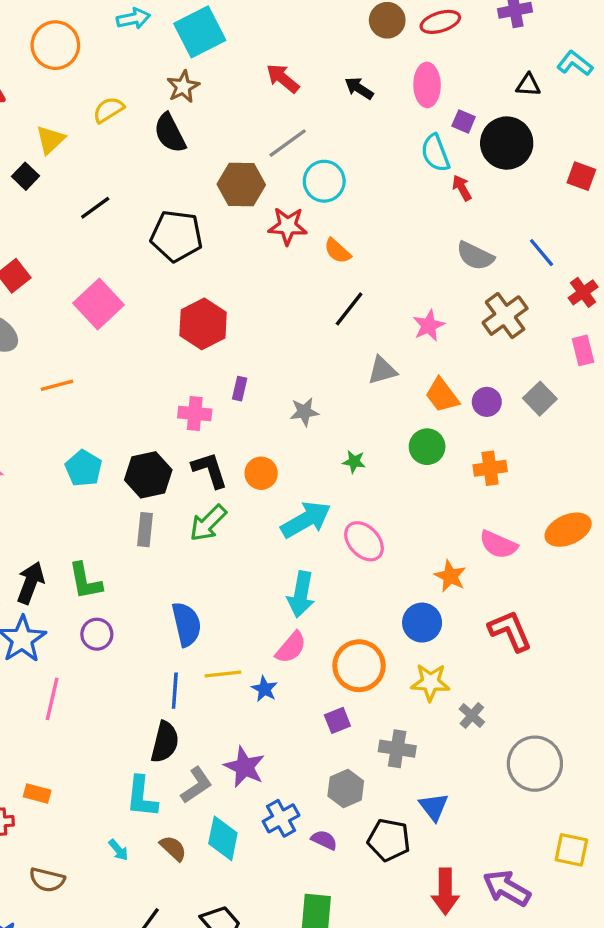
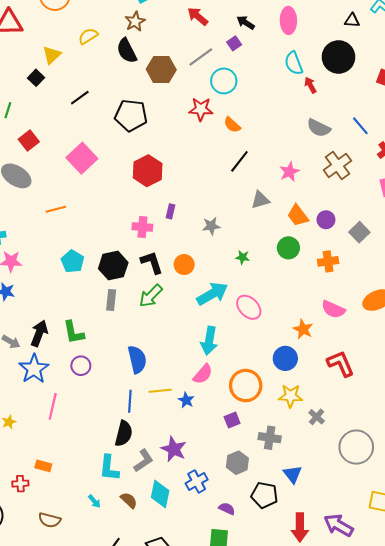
purple square: (464, 121) -> (234, 43), moved, turned 32
brown hexagon: (241, 185) -> (161, 70), moved
gray square: (540, 399) -> (359, 232), moved
purple semicircle: (324, 840) -> (227, 509), moved

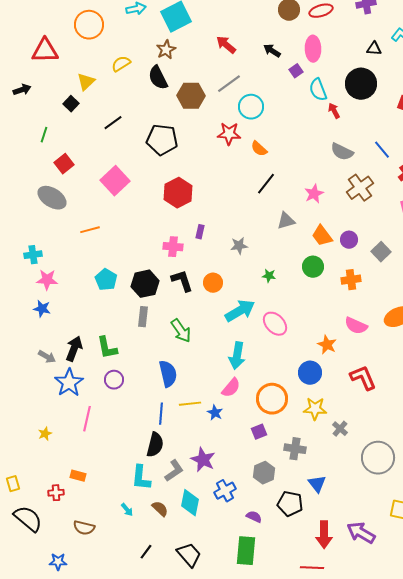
purple square: (234, 43) -> (296, 71), moved
green arrow: (151, 296) -> (181, 331), moved, turned -80

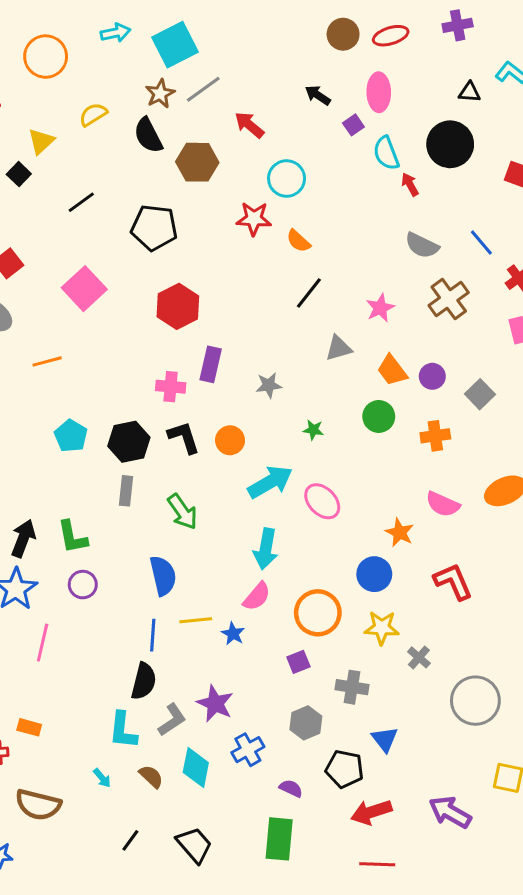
red arrow: (226, 45) -> (249, 125), moved
gray line: (229, 84) -> (203, 89), moved
purple rectangle: (200, 232) -> (211, 364), size x1.6
brown semicircle: (84, 528) -> (38, 805), size x1.4
red arrow: (324, 535) -> (371, 812), moved, turned 72

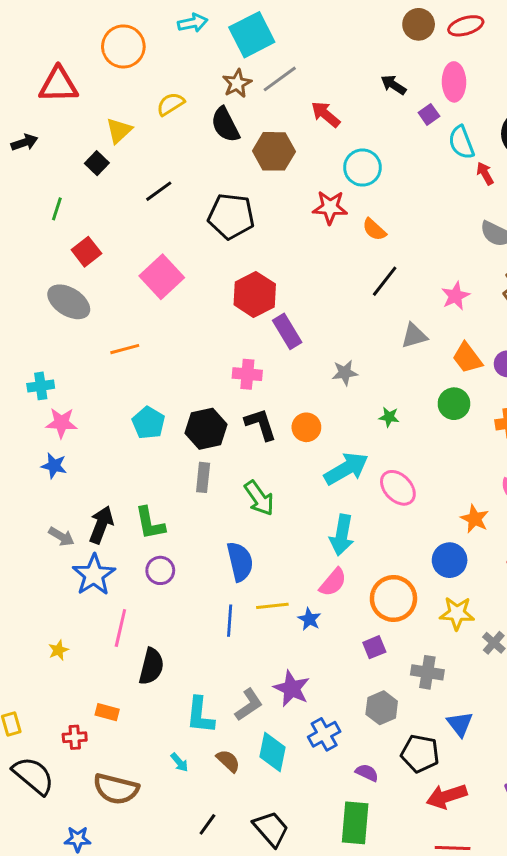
purple rectangle: (211, 364) -> (287, 331), moved, turned -44
black semicircle: (144, 681) -> (151, 666), moved

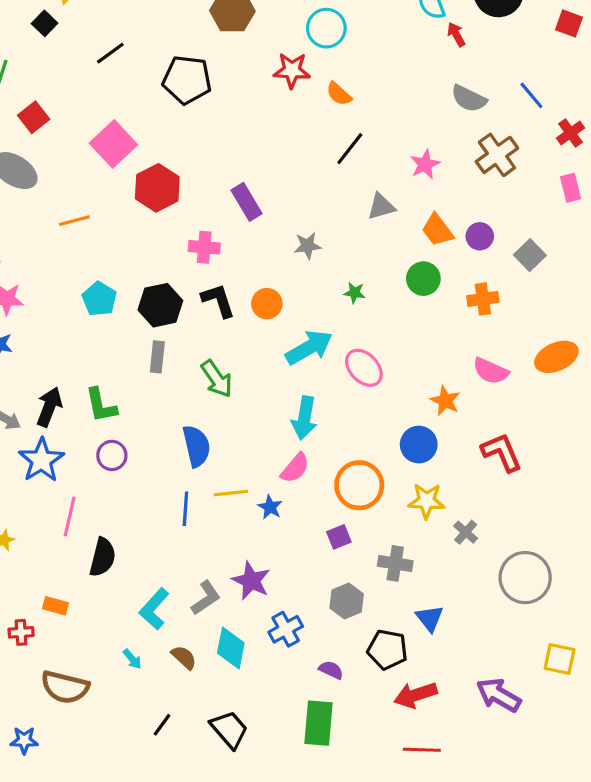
red hexagon: (255, 294) -> (157, 188), moved
cyan L-shape: (200, 715) -> (154, 609), turned 36

